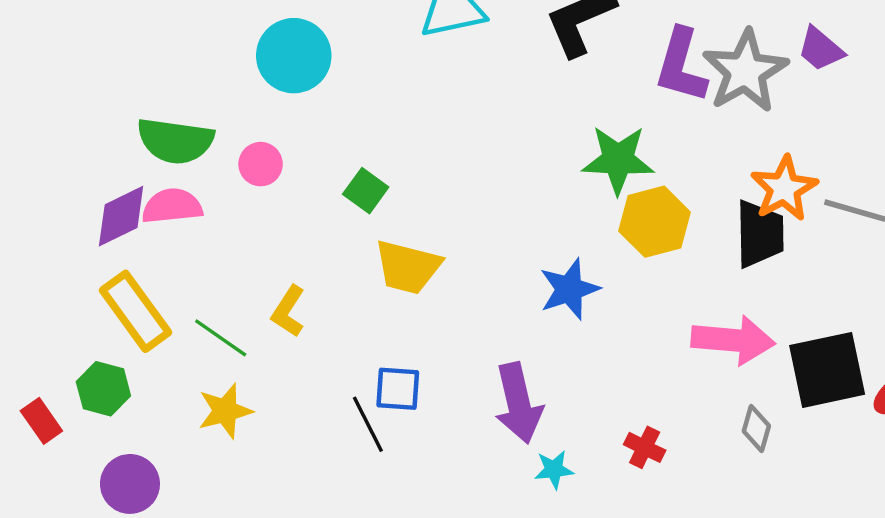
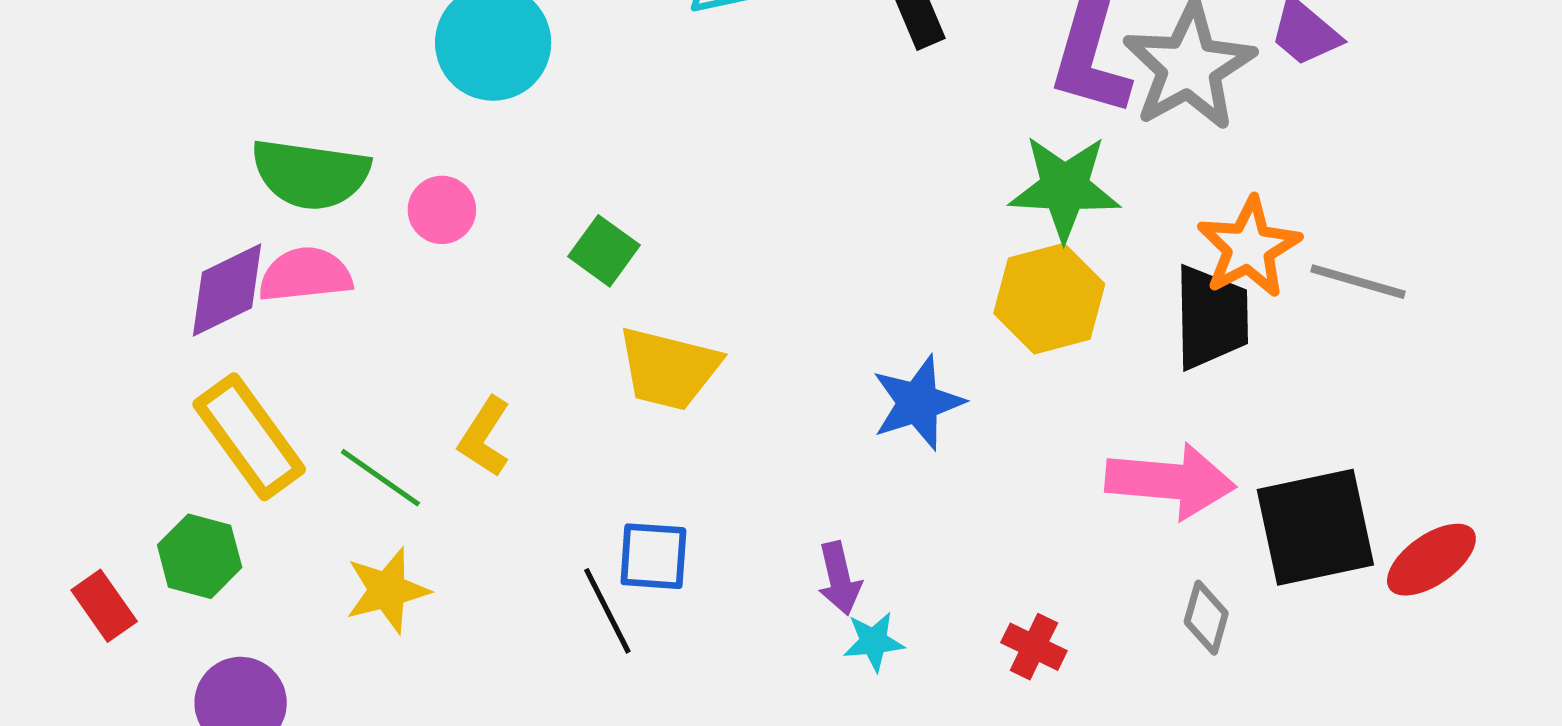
green star: (618, 160) -> (1065, 188), moved
purple arrow: (518, 403) -> (839, 578), size x0.6
cyan star: (554, 470) -> (874, 642), moved

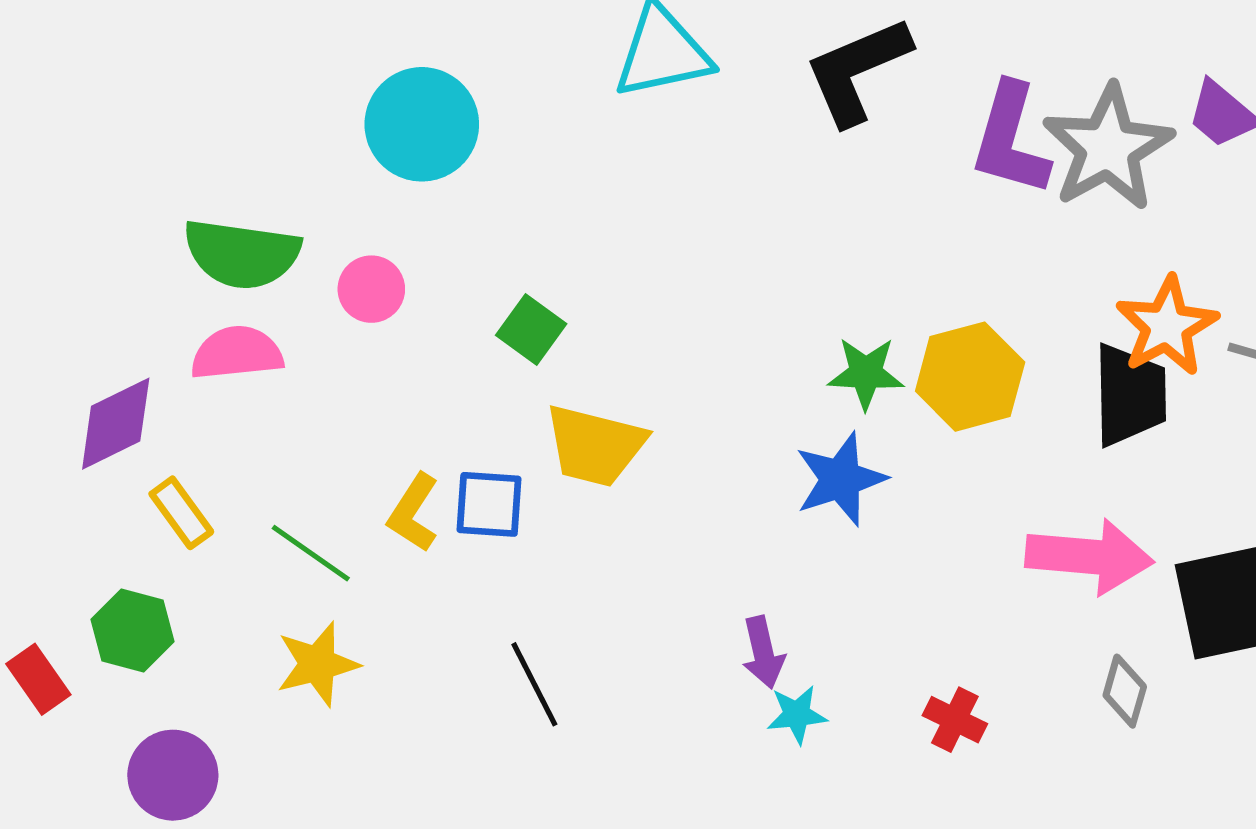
green star: (1065, 188) -> (866, 373), moved, size x0.7
purple diamond: (227, 290) -> (116, 424), moved
yellow rectangle: (249, 437) -> (181, 513), size x0.6
blue square: (653, 556) -> (489, 504), moved

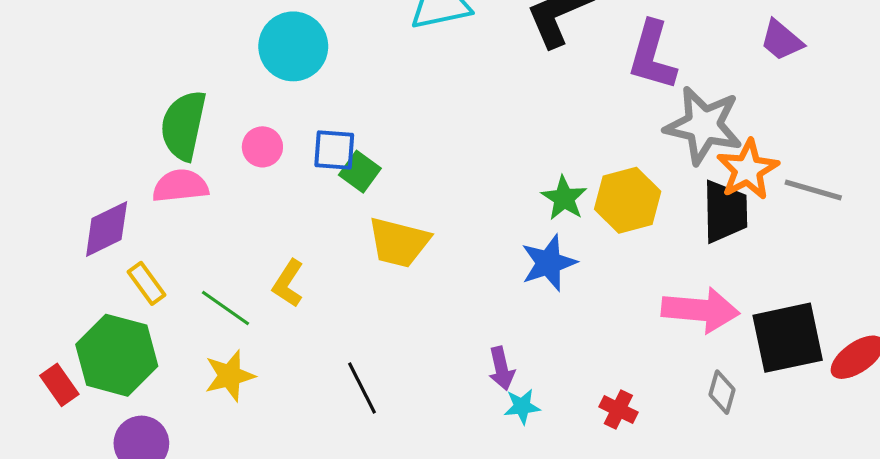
gray star: (1108, 148) -> (704, 125), moved, turned -30
green semicircle: (242, 254) -> (183, 125), turned 94
green star: (866, 373) -> (564, 198), turned 30
blue square: (489, 504) -> (334, 150), moved
green hexagon: (133, 631) -> (117, 355), size x1.6

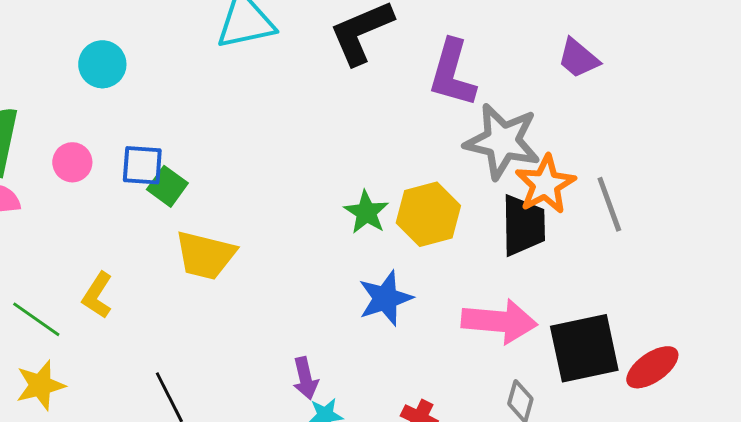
cyan circle: (293, 46) -> (102, 64), size x0.7
gray line: (813, 190) -> (609, 204), turned 54
blue star: (549, 263) -> (385, 298), moved

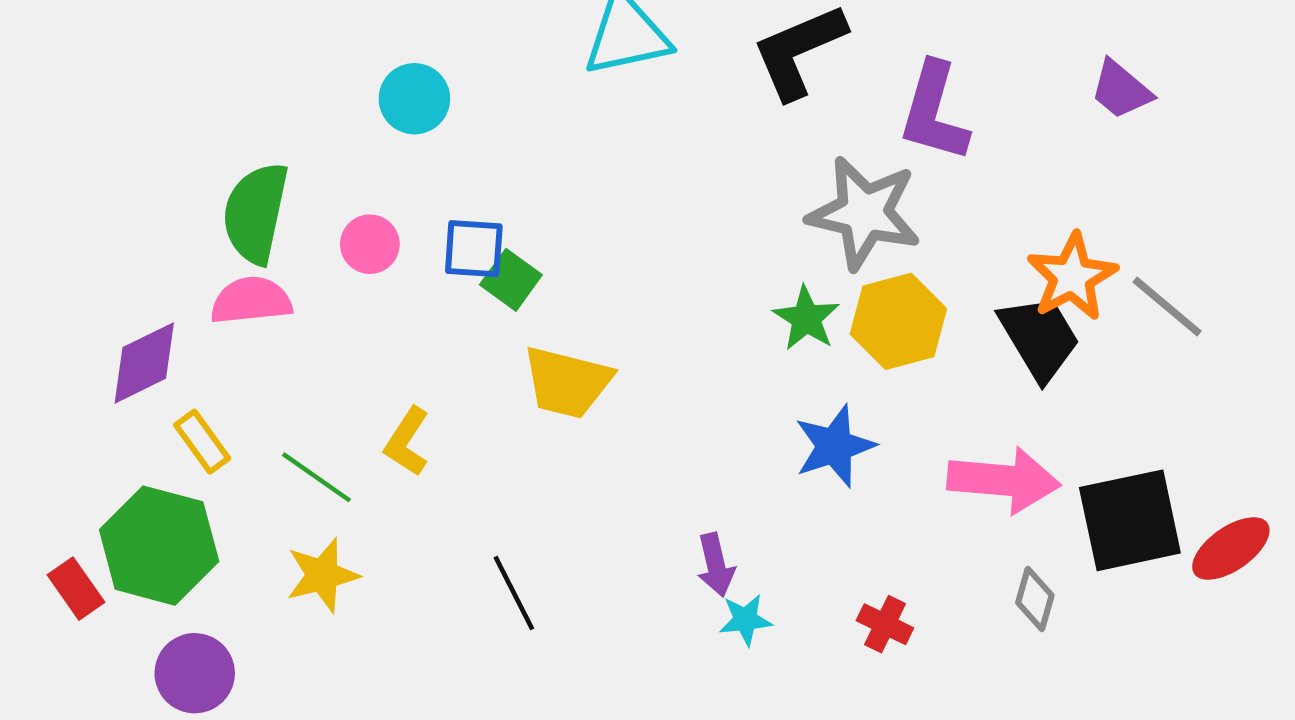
gray star: (502, 141) -> (864, 213), moved
gray line: (609, 204) -> (1167, 307), turned -30
black trapezoid: (523, 225) -> (1039, 338), turned -30

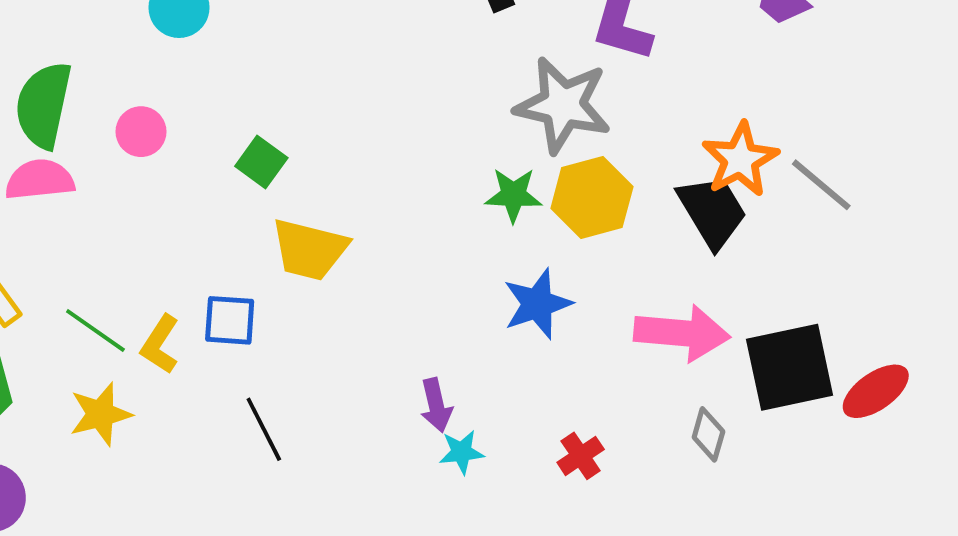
blue square: (474, 249) -> (230, 320), moved
green star: (806, 318) -> (513, 195), turned -30
yellow L-shape: (407, 442) -> (160, 344), moved
red cross: (885, 624) -> (581, 456), turned 30

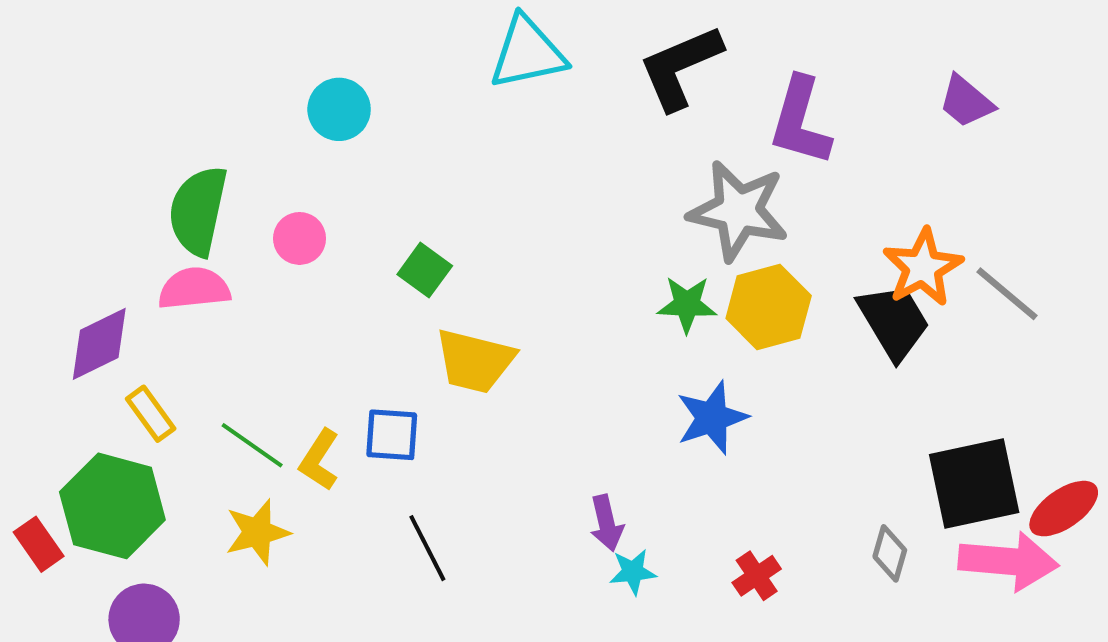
pink arrow: (682, 333) -> (1008, 561), moved

